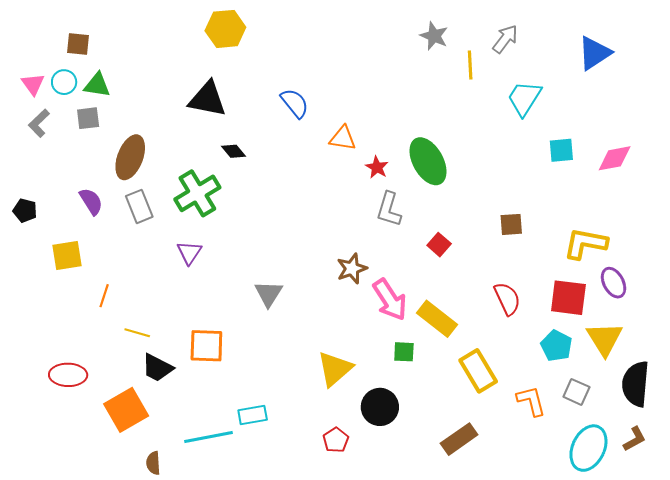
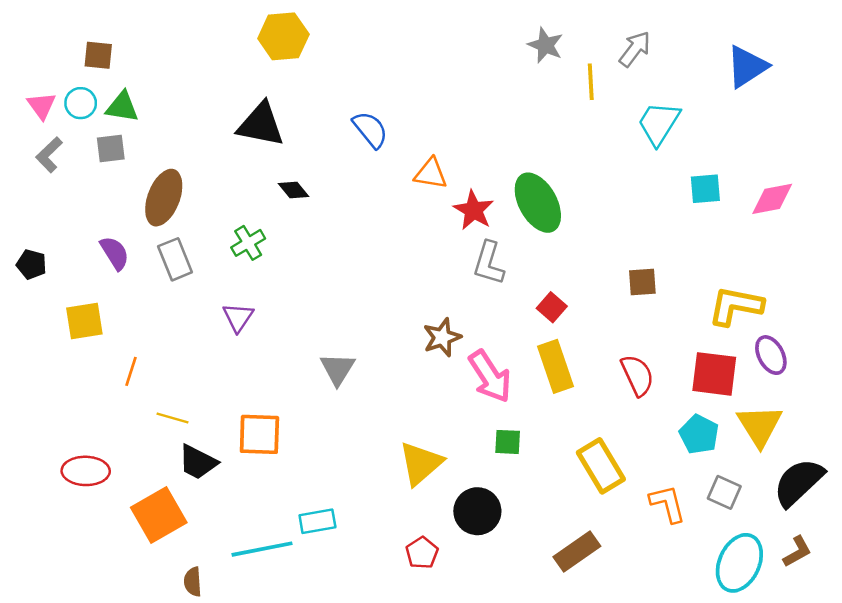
red star: (377, 167) -> (474, 210), size x1.4
green cross: (197, 193) -> (248, 243), size x0.6
yellow rectangle: (437, 319) -> (555, 366), moved, turned 33
black semicircle: (636, 384) -> (799, 482), turned 42

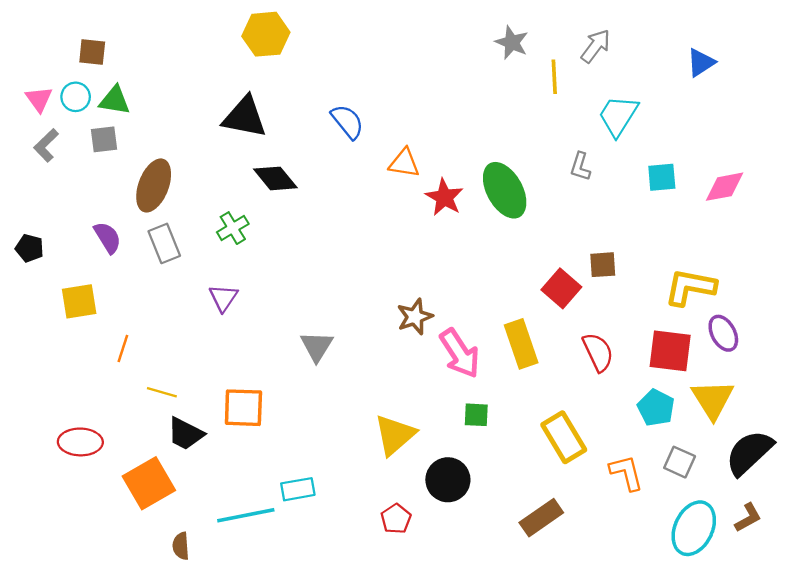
blue triangle: (747, 67) -> (701, 63), size x0.7
black diamond: (293, 190) -> (275, 178), size x1.5
gray L-shape: (489, 263) -> (580, 167), moved, size x0.7
red square: (552, 307) -> (561, 288), moved, size x1.4

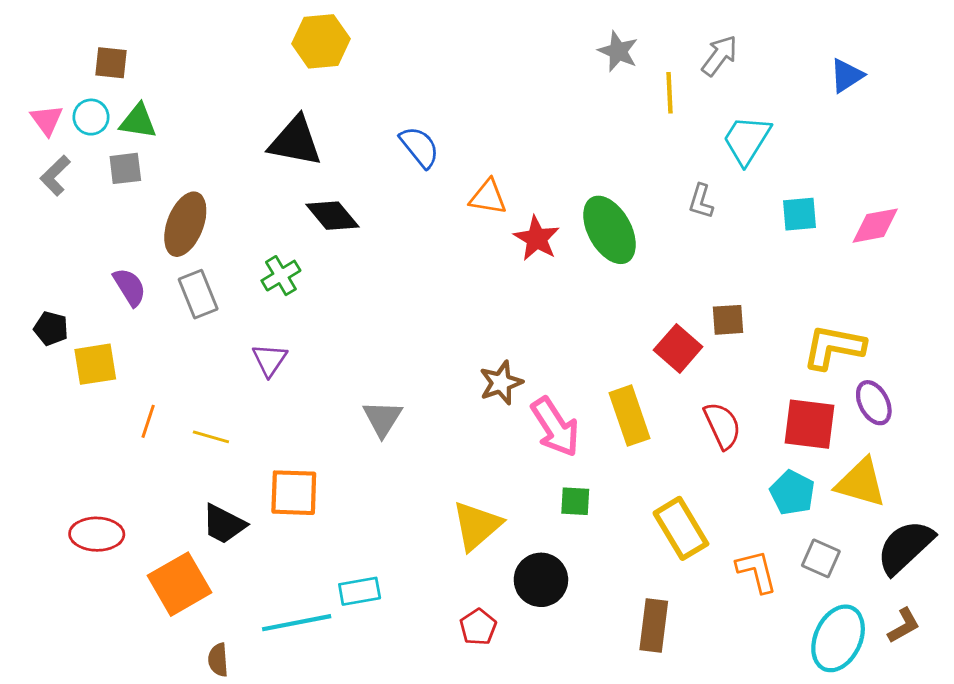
black pentagon: (30, 248) -> (51, 328), moved
yellow line: (162, 392) -> (211, 437), moved
yellow triangle: (713, 399) -> (861, 483), turned -42
brown rectangle: (541, 518) -> (654, 626), turned -48

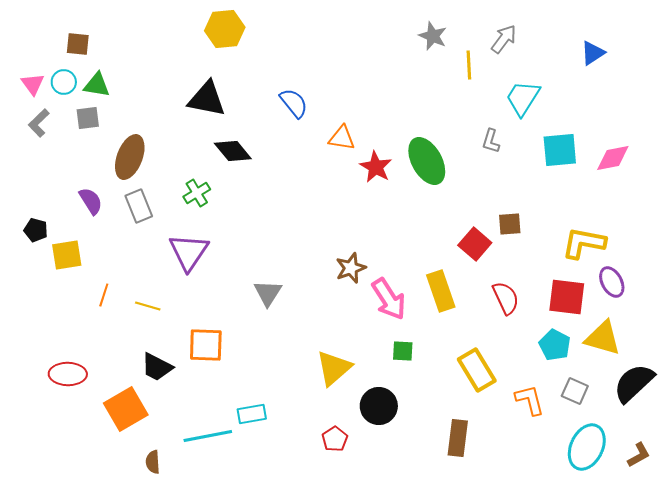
cyan square: (799, 214) -> (560, 150), size x1.4
purple triangle: (270, 360) -> (189, 252), size x1.6
brown L-shape: (904, 626) -> (639, 455), moved

